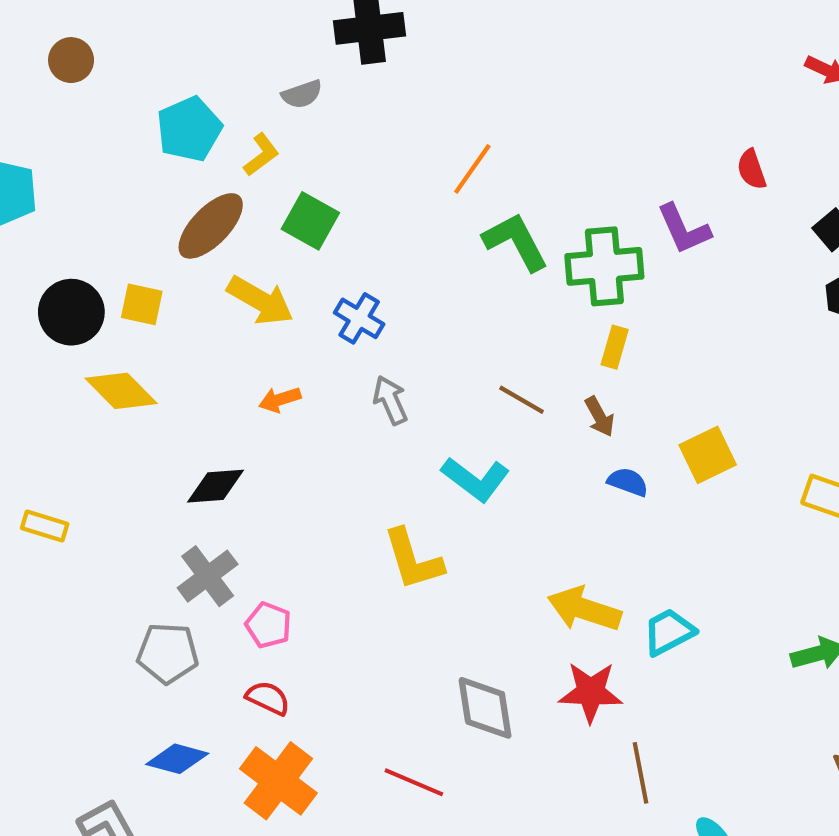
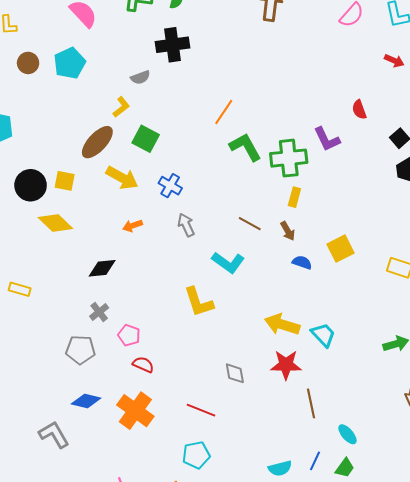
cyan pentagon: (189, 129) -> (70, 63), moved
gray cross: (208, 576) -> (99, 312), size x0.7
cyan trapezoid: (669, 632) -> (323, 335), turned 76
red semicircle: (268, 698) -> (143, 365), moved
gray diamond: (485, 708) -> (235, 373), size x0.7

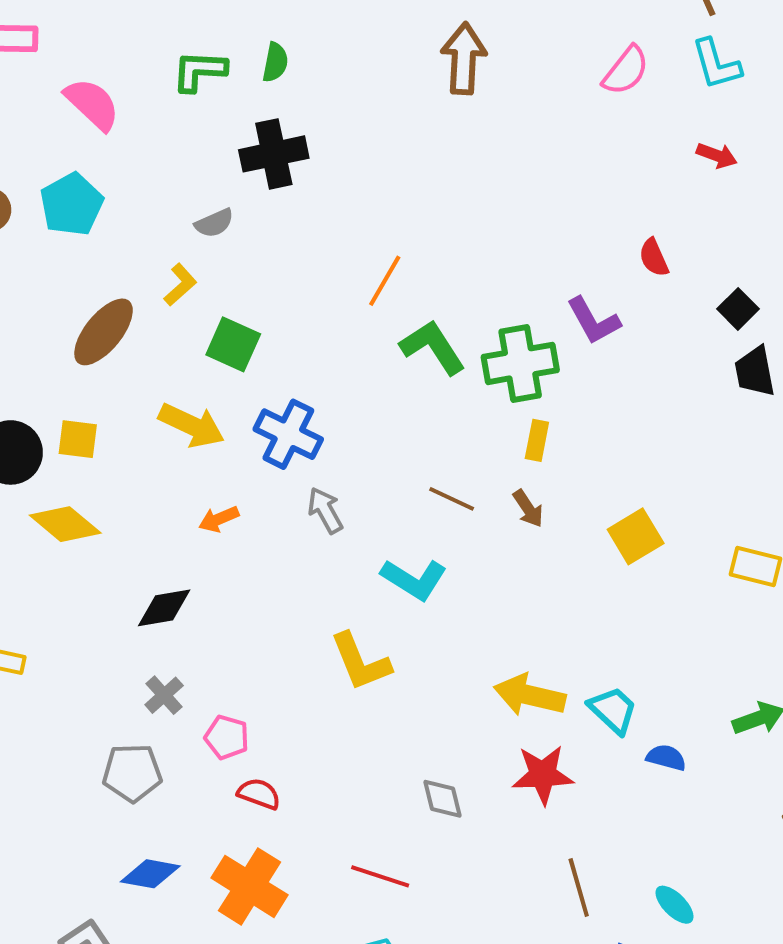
brown ellipse: (97, 142) -> (104, 332), moved
blue cross: (170, 186) -> (288, 434), size x1.4
blue semicircle: (302, 262) -> (666, 758), moved
brown line: (311, 403) -> (579, 887), moved

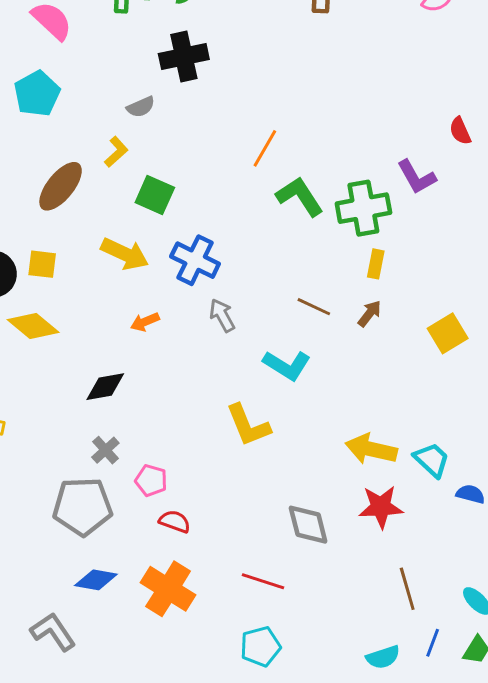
brown arrow: (528, 509) -> (370, 314), turned -108
gray pentagon: (132, 773) -> (83, 506), size x1.4
gray diamond: (442, 799) -> (308, 525), size x1.4

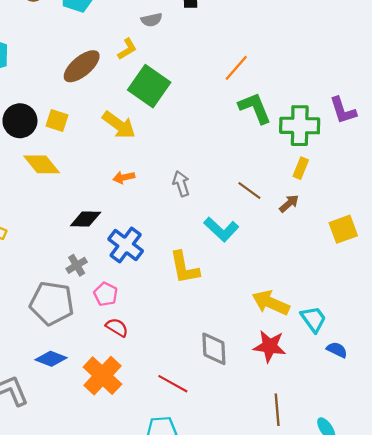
green square: (155, 195) -> (149, 86), size x1.4
blue cross: (195, 260) -> (126, 245), moved

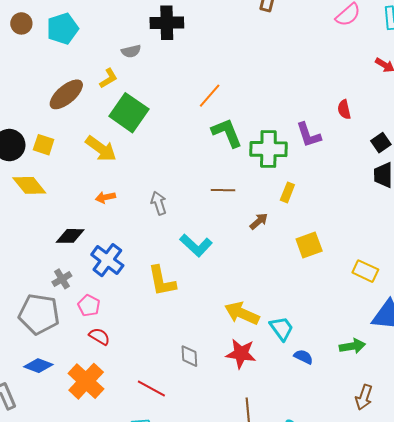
yellow rectangle: (301, 168) -> (287, 192), moved
brown line: (249, 191) -> (223, 190), moved, turned -35
gray diamond: (214, 349) -> (189, 356), size x0.7

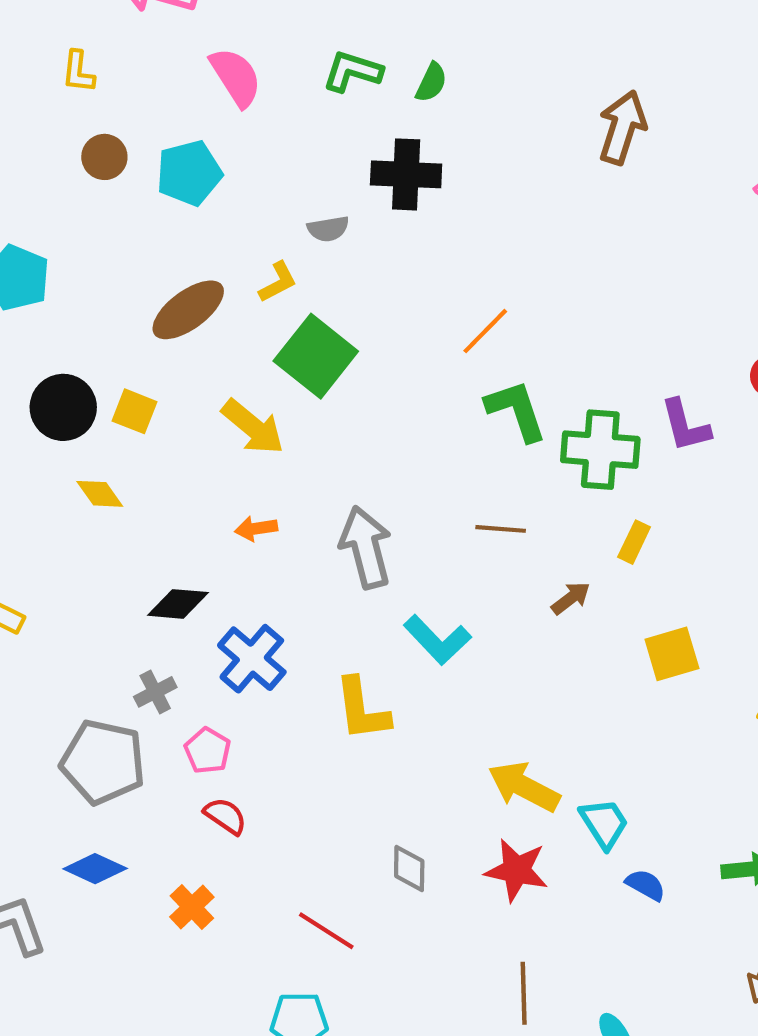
yellow diamond: (29, 185) -> (100, 494), size x0.7
gray arrow: (159, 203) -> (366, 547), size x1.6
orange cross: (86, 381) -> (192, 907), size x0.6

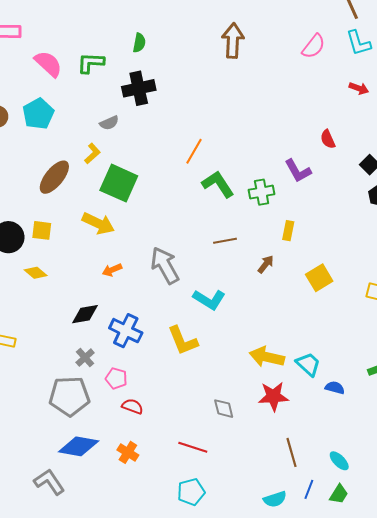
green L-shape: (352, 71) -> (91, 63), moved
green cross: (600, 450) -> (262, 192), size x0.7
blue diamond: (95, 869) -> (79, 446), size x1.4

